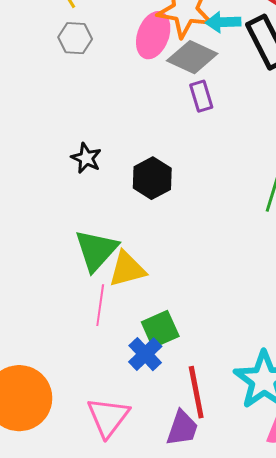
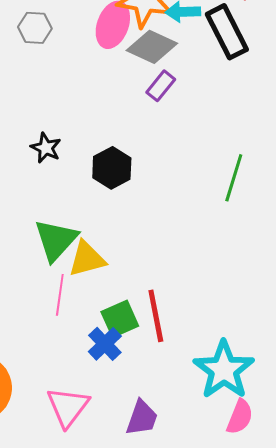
purple rectangle: (201, 96) -> (161, 86), turned 56
red line: (196, 392) -> (156, 316), moved

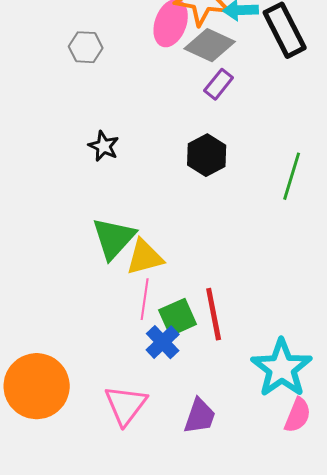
gray hexagon: (35, 28) -> (86, 47), moved
black hexagon: (112, 168) -> (207, 155), moved
pink line: (60, 295) -> (145, 299), moved

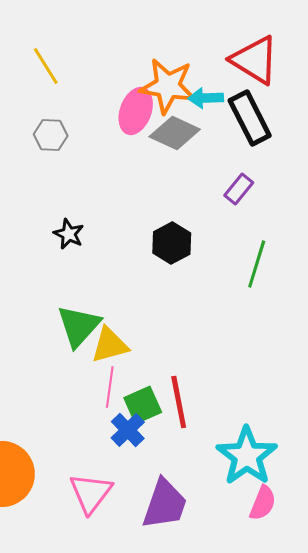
purple rectangle: (219, 84) -> (239, 189), moved
purple trapezoid: (200, 416) -> (165, 504), size x1.4

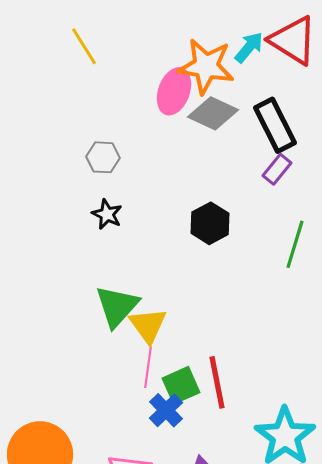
cyan arrow: (206, 98) -> (249, 47), moved, turned 132
black rectangle: (250, 118) -> (275, 125), moved
gray hexagon: (51, 135) -> (103, 157), moved
yellow triangle: (110, 345) -> (148, 325), turned -51

